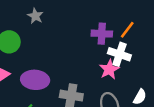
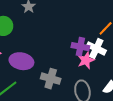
purple cross: (102, 34) -> (80, 47), moved

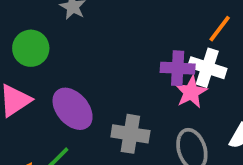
purple ellipse: (21, 61) -> (73, 109), turned 45

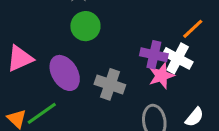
green circle: (31, 48) -> (85, 26), moved
gray cross: (130, 134) -> (110, 84), moved

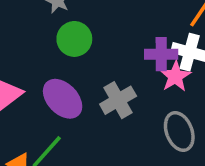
gray cross: (110, 84) -> (118, 100), turned -36

